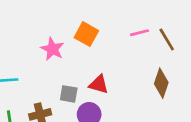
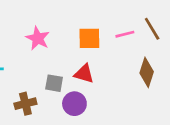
pink line: (139, 33) -> (125, 34), moved
orange square: (86, 34) -> (89, 38), moved, turned -30

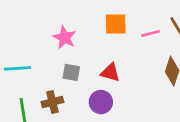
orange square: (89, 38) -> (116, 24), moved
gray square: (54, 83) -> (71, 72), moved

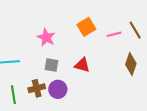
orange square: (116, 24) -> (86, 27), turned -30
purple circle: (101, 102) -> (58, 89), moved

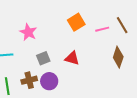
pink star: (46, 37) -> (28, 32), moved
gray square: (51, 65) -> (43, 58), turned -32

